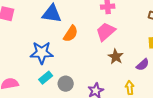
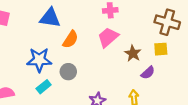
brown star: (116, 57) -> (133, 53), moved
gray circle: (66, 84) -> (68, 72), moved

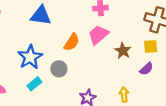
orange semicircle: (70, 39) -> (72, 42), moved
blue star: (39, 60) -> (30, 57), turned -30
purple semicircle: (148, 73) -> (146, 69), moved

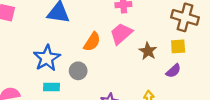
cyan rectangle: (34, 84) -> (51, 87), turned 40

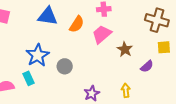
orange semicircle: (92, 42) -> (77, 24), moved
yellow square: (178, 46) -> (164, 47), moved
cyan rectangle: (51, 87) -> (29, 78), moved, turned 64

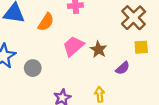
brown cross: (157, 20) -> (134, 18), turned 30
pink trapezoid: (102, 34) -> (73, 46), moved

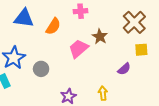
brown star: (98, 49) -> (100, 36), moved

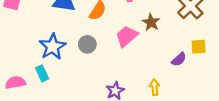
yellow square: (141, 50) -> (199, 47), moved
gray circle: (41, 69) -> (87, 44), moved

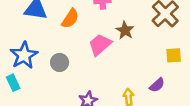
gray circle: (87, 44) -> (60, 62), moved
purple semicircle: (179, 59) -> (157, 85), moved

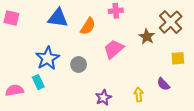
brown star: (125, 30) -> (147, 37), moved
purple semicircle: (157, 85) -> (163, 84), turned 88

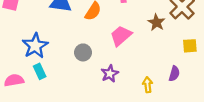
blue star: (48, 58) -> (35, 46), moved
purple semicircle: (163, 84) -> (174, 74), turned -120
purple star: (103, 98) -> (110, 74), moved

